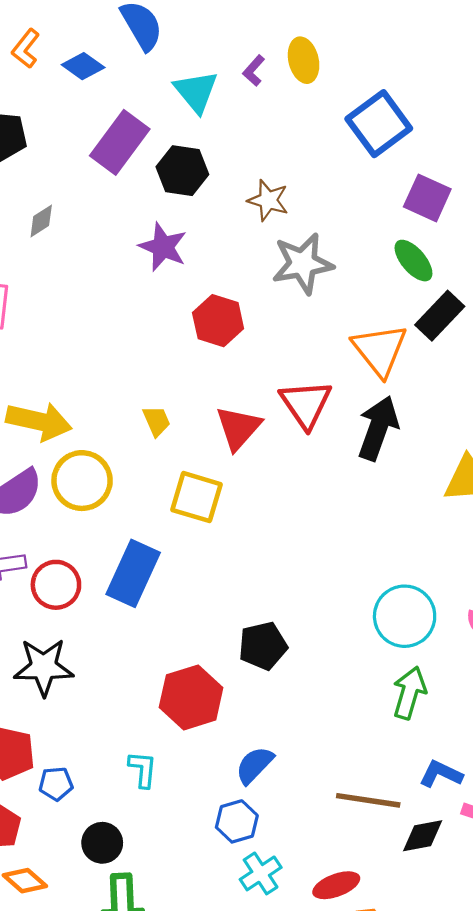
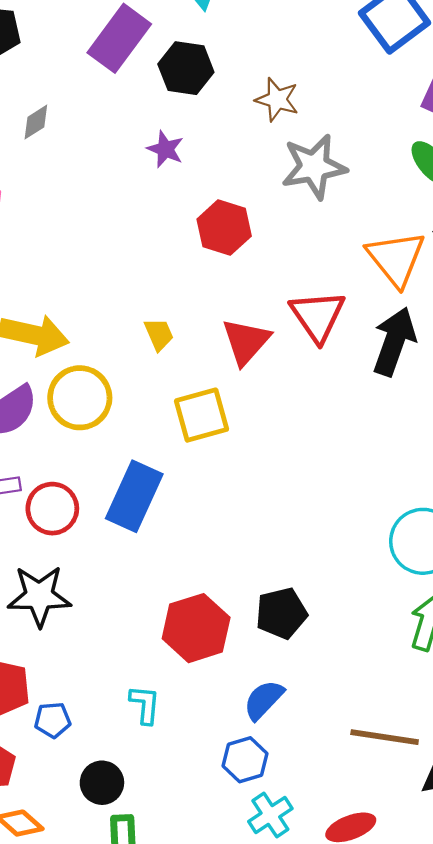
purple star: (163, 247) -> (165, 149), size x0.7
yellow square: (196, 497) -> (202, 415), turned -32
black pentagon: (263, 646) -> (281, 613), moved

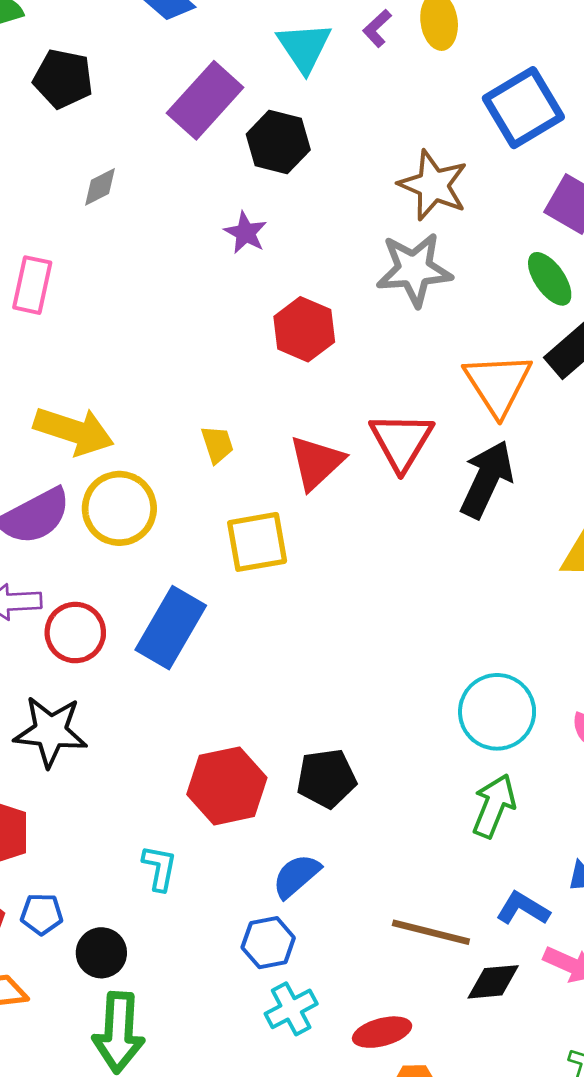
brown star: (277, 100) -> (433, 185), moved, size x1.4
blue pentagon: (53, 720) -> (42, 914), moved

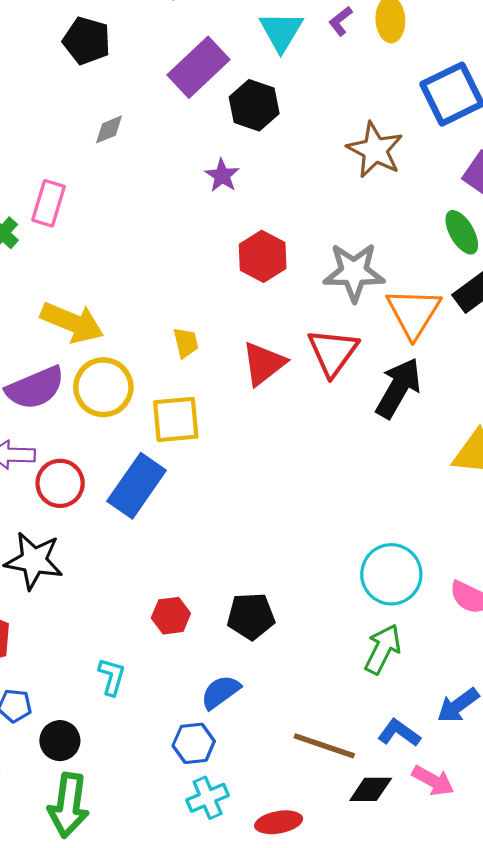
gray star: (414, 270) -> (354, 272), moved
yellow square: (257, 542) -> (176, 419), moved
red hexagon: (227, 786) -> (171, 616), size x0.6

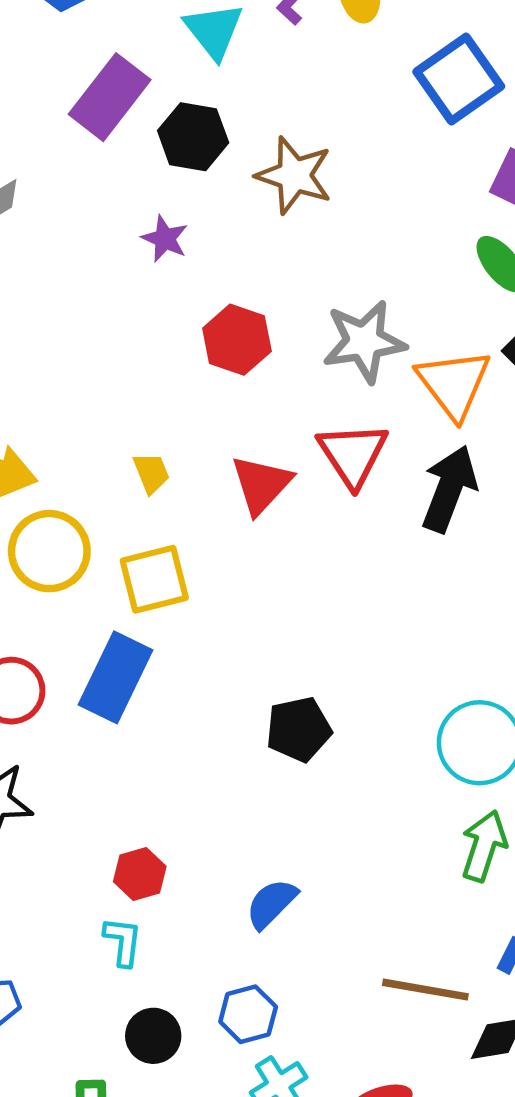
brown star: (375, 150) -> (294, 175), moved
red hexagon: (171, 616) -> (140, 874), moved
black pentagon: (251, 616) -> (299, 729), moved
blue semicircle: (220, 692) -> (271, 904), moved
black circle: (60, 741) -> (153, 1036), moved

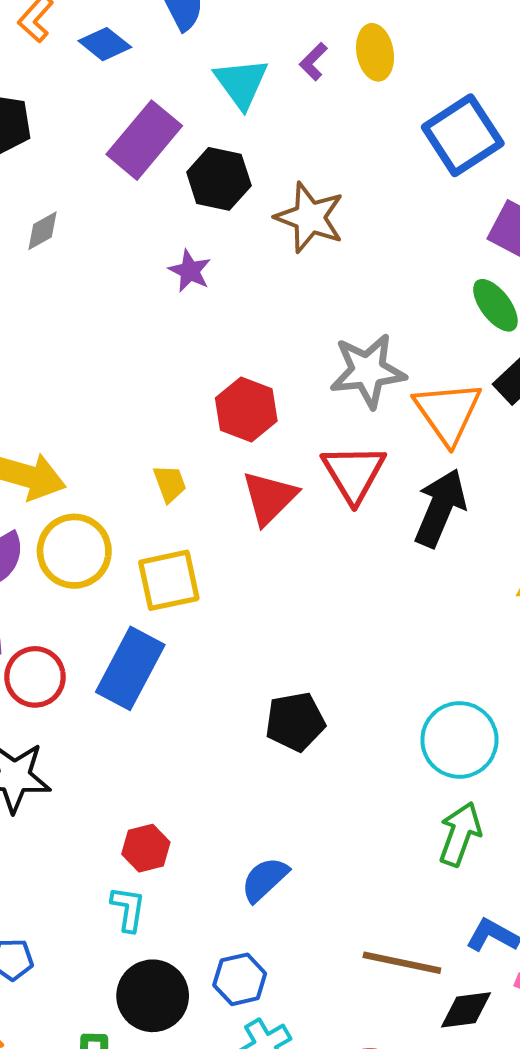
red hexagon: (237, 340) -> (246, 409), moved
black circle: (153, 1036) -> (153, 996), size x1.4

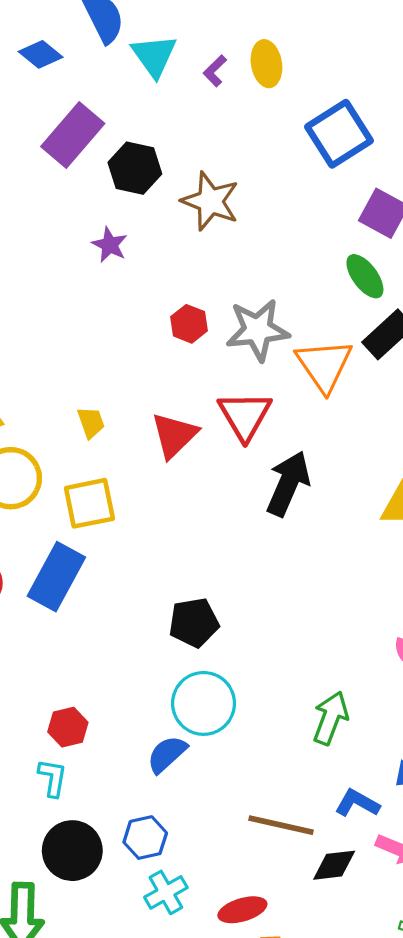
cyan triangle: (241, 83) -> (154, 56), moved
red hexagon: (246, 409) -> (189, 324), moved, size x0.7
black arrow: (440, 508) -> (288, 484), moved
cyan circle: (459, 740) -> (204, 703), moved

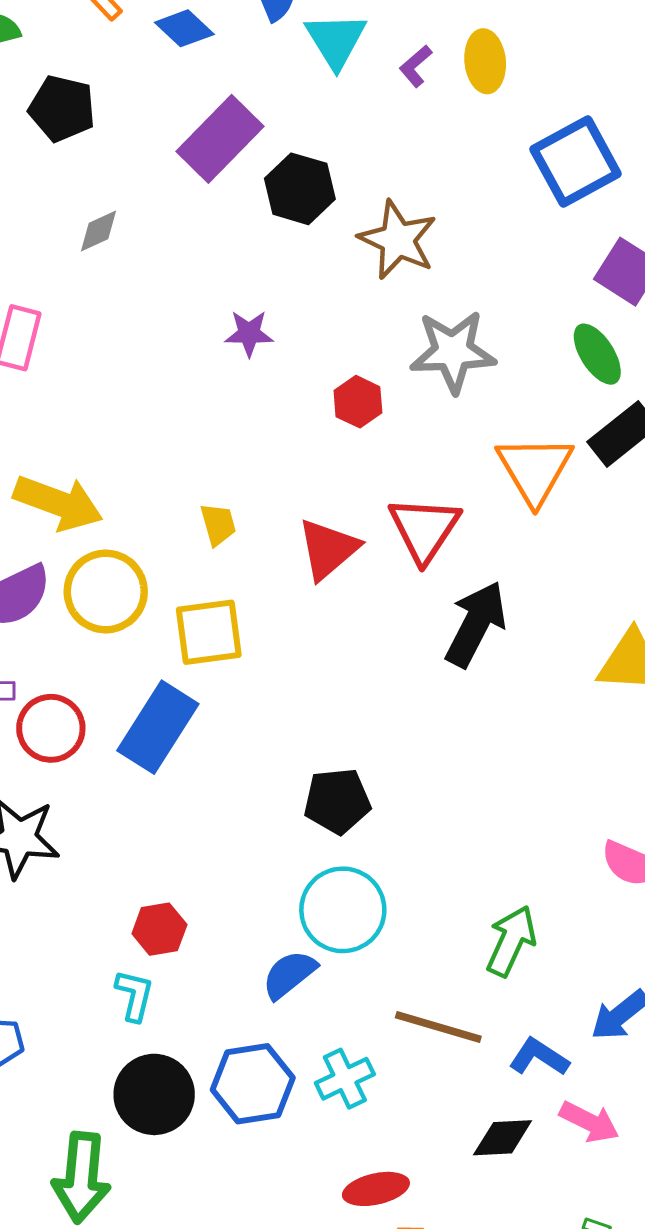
purple star: (110, 245) -> (249, 333), moved, turned -30
gray star: (258, 330) -> (453, 352), moved
brown line: (281, 825) -> (438, 1027), moved
blue hexagon: (145, 838) -> (253, 1084), size x1.4
cyan cross: (166, 892) -> (345, 1079), moved

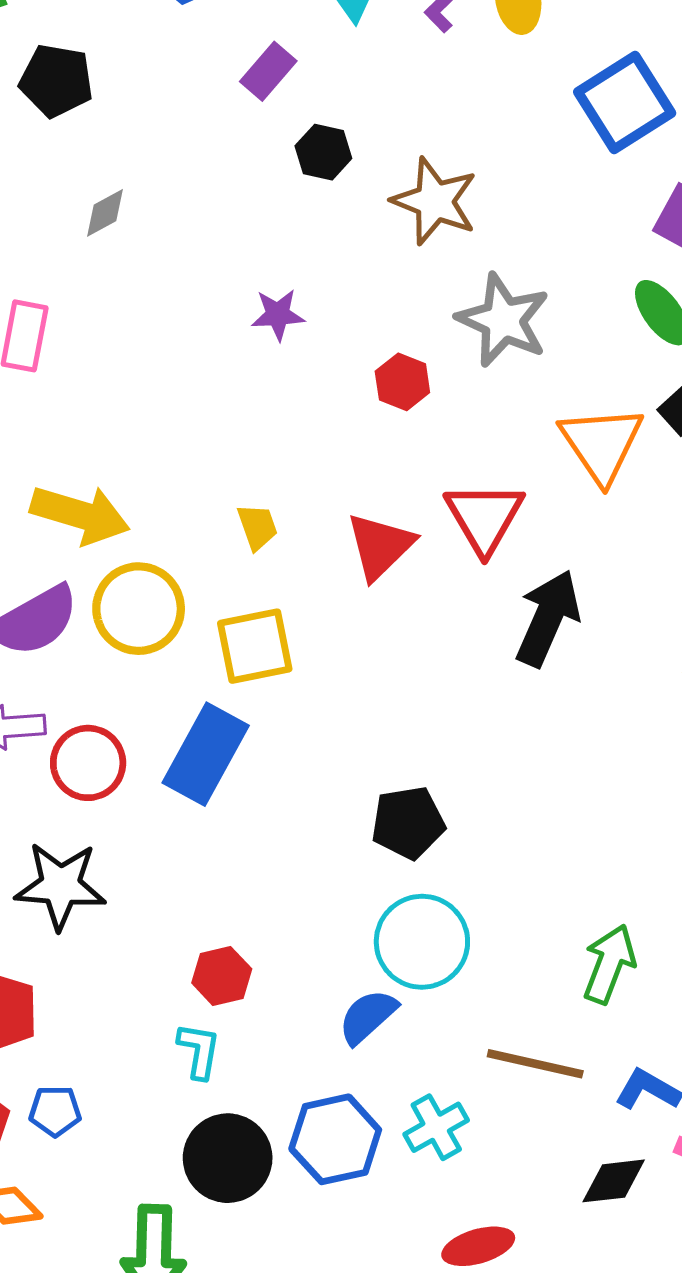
purple rectangle: (220, 139) -> (268, 71), moved, size x0.6
black hexagon: (300, 189) -> (323, 152), size x0.7
gray star: (453, 352) -> (503, 320), turned 30

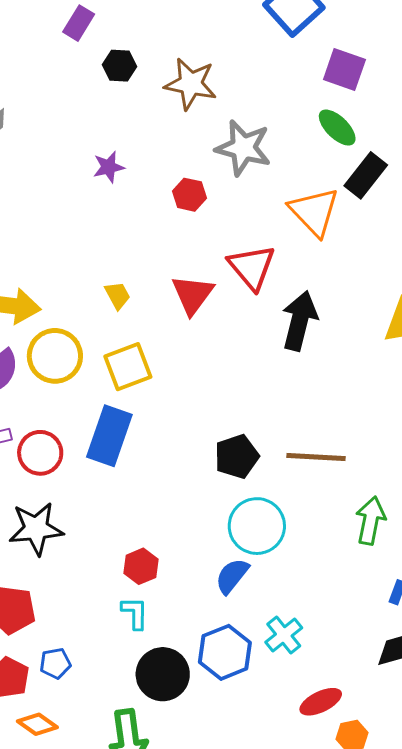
brown line: (535, 1064) -> (316, 457), moved

